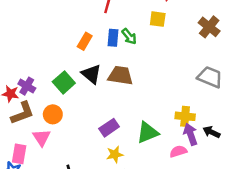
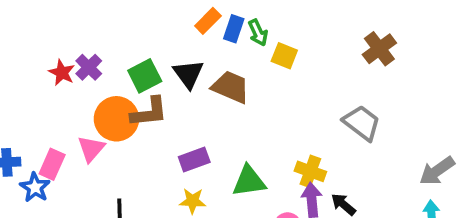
yellow square: (158, 19) -> (284, 56), moved
orange rectangle: (85, 41) -> (208, 21), moved
brown L-shape: (22, 113) -> (149, 112), moved
orange circle: (53, 114) -> (116, 119), size x1.5

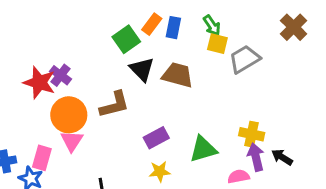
green arrow: (258, 33) -> (212, 25), moved
red star: (62, 73) -> (39, 83), size x1.5
green square: (145, 76) -> (126, 39), moved
orange circle: (116, 119) -> (69, 115), moved
gray trapezoid: (362, 123) -> (244, 59), moved, turned -60

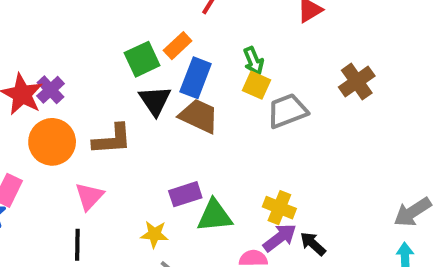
blue rectangle: (173, 28) -> (196, 78), moved, size x1.4
purple rectangle: (156, 138) -> (185, 194), moved
pink triangle: (72, 141) -> (89, 196), moved
purple arrow: (256, 157) -> (280, 238), turned 56

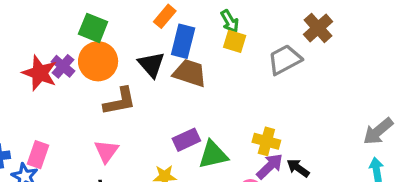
green square: (142, 59) -> (93, 28), moved, turned -36
gray trapezoid: (287, 111) -> (285, 60), moved
orange circle: (52, 142) -> (98, 61), moved

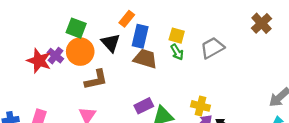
green arrow: (230, 21) -> (177, 52), moved
brown cross: (318, 28) -> (261, 23), moved
black triangle: (151, 65) -> (111, 43), moved

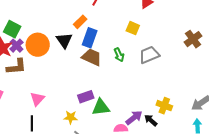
green square: (76, 28) -> (12, 29), moved
yellow square: (177, 36) -> (133, 28), moved
brown L-shape: (96, 80) -> (16, 67), moved
yellow cross: (200, 106) -> (164, 106), moved

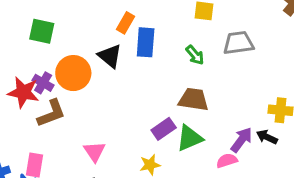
green square: (12, 29) -> (42, 31), moved
gray trapezoid: (149, 55) -> (238, 43), turned 30
brown trapezoid: (92, 57) -> (193, 99), moved

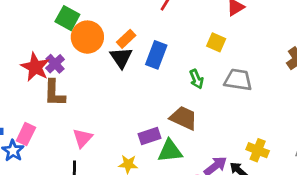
orange rectangle: (125, 23) -> (126, 39), moved
orange circle: (73, 73) -> (87, 37), moved
brown L-shape: (51, 113) -> (54, 93), turned 96

